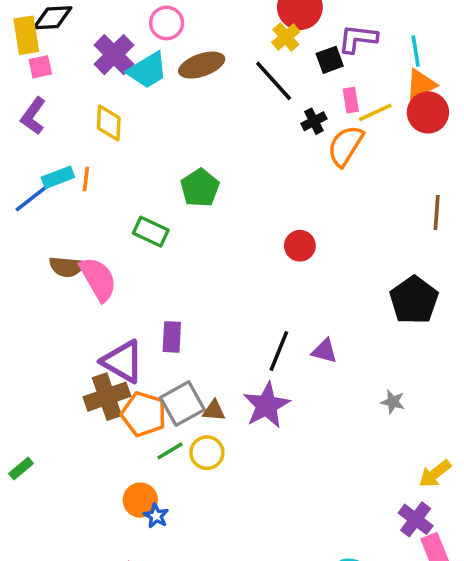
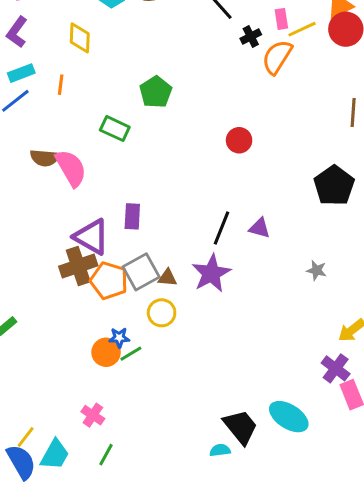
cyan rectangle: (58, 177) -> (21, 73), moved
green line: (170, 451) -> (131, 354), moved
blue star: (156, 516) -> (119, 338), moved, turned -30

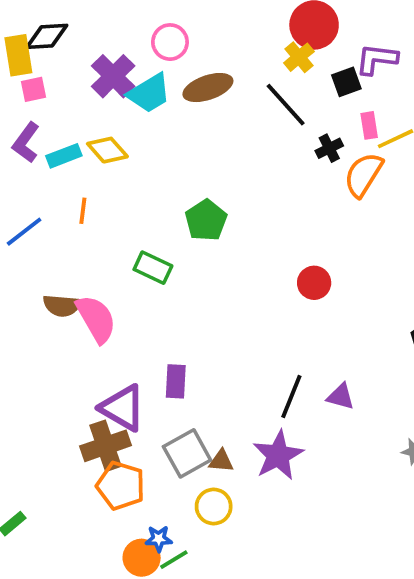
yellow diamond: (80, 38) -> (107, 150), turned -44
cyan rectangle: (21, 73) -> (64, 156), moved
orange pentagon: (109, 281) -> (121, 486), moved

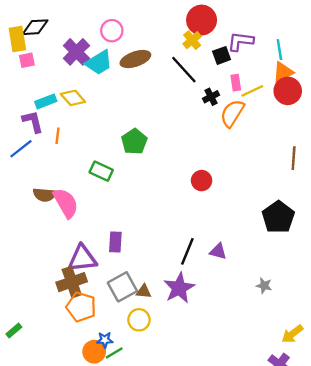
purple L-shape: (26, 142) -> (33, 122), moved, turned 130
purple triangle: (123, 408) -> (82, 258), turned -36

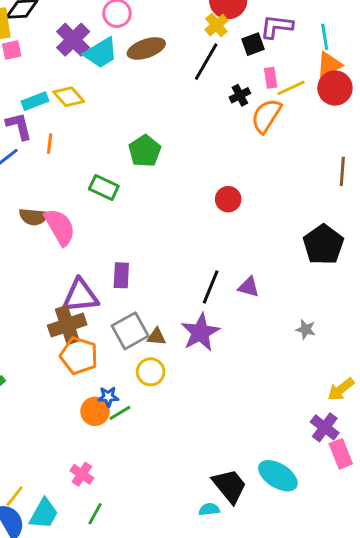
black line: (184, 70) -> (206, 62), turned 72

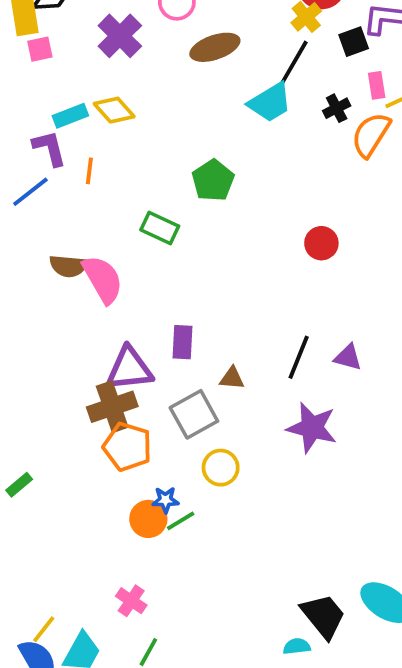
cyan trapezoid: (101, 53) -> (270, 102), moved
purple star: (200, 332) -> (312, 428), moved, turned -30
brown triangle: (156, 337) -> (232, 378), moved

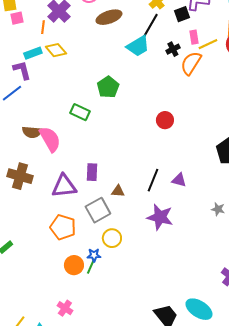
orange line: (89, 171) -> (43, 27), moved
brown cross: (112, 407) -> (20, 176), moved, turned 35
blue star: (165, 500) -> (94, 255), moved
green line: (181, 521) -> (91, 266), turned -35

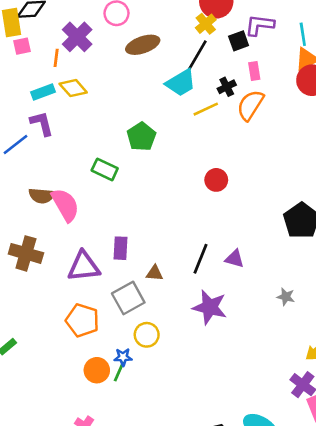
yellow line: (208, 44) -> (206, 109), moved
purple L-shape: (22, 70) -> (42, 124), moved

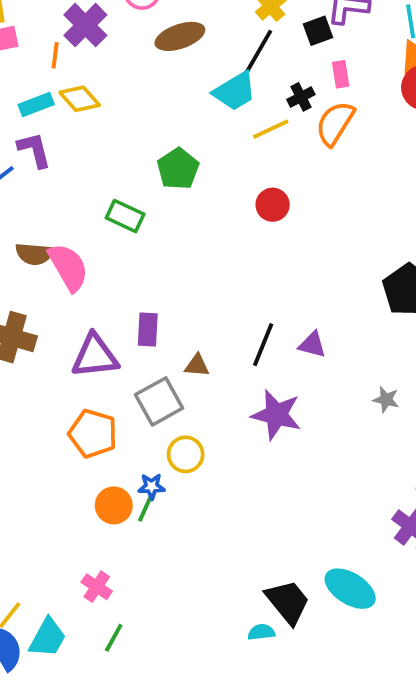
red circle: (216, 180) -> (273, 205), moved

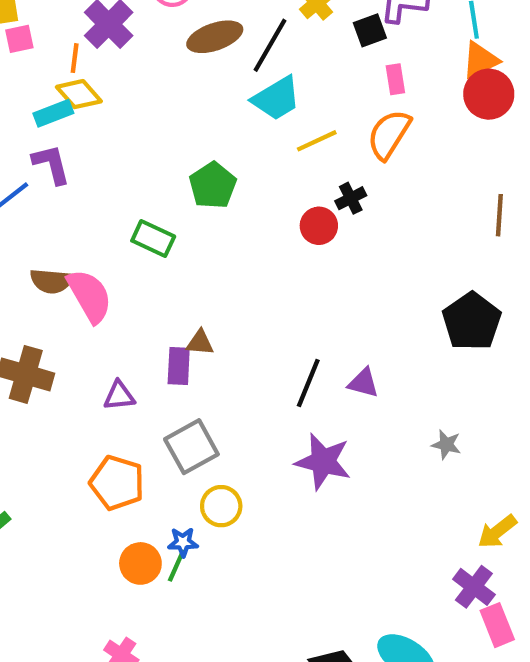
black line: (257, 53) -> (270, 45), moved
black cross: (301, 97) -> (351, 198), moved
yellow diamond: (80, 99) -> (79, 94), moved
purple triangle: (95, 356) -> (119, 396), size x0.6
brown triangle: (197, 365) -> (200, 343), moved

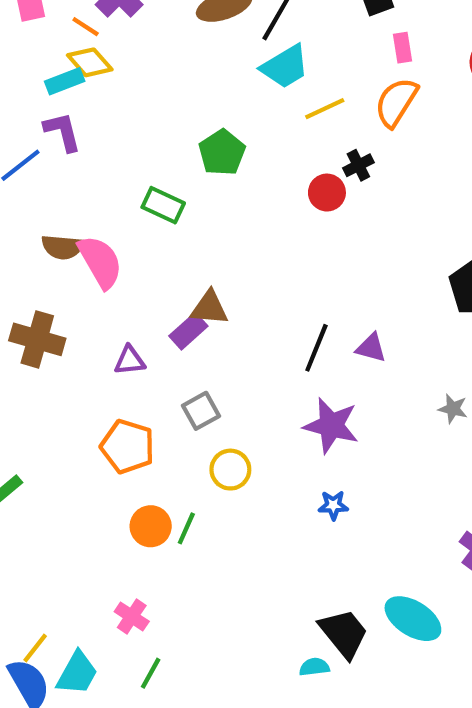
orange line: (75, 58) -> (86, 27), turned -64
brown triangle: (200, 343) -> (209, 308), size x1.4
purple rectangle: (179, 366) -> (188, 331), turned 45
gray square: (191, 447) -> (201, 411), size x0.7
blue star: (183, 542) -> (333, 505), moved

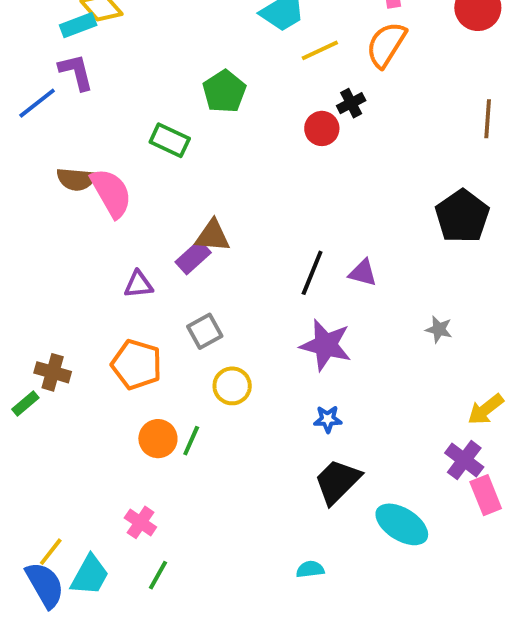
brown cross: (37, 339) -> (53, 372), moved, size x0.7
black trapezoid: (344, 633) -> (337, 482), moved, turned -96

